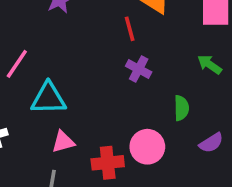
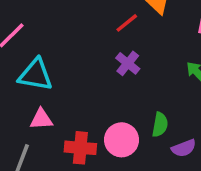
red line: (130, 29) -> (127, 23), turned 55
green semicircle: (181, 108) -> (160, 125), moved

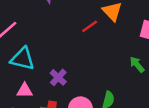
purple cross: (128, 63) -> (58, 77), moved

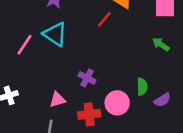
cyan triangle: (23, 59) -> (55, 34), moved, turned 35

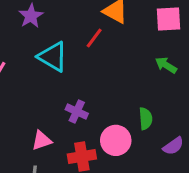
cyan triangle: (55, 34) -> (53, 57), moved
purple semicircle: (162, 100) -> (173, 146), moved

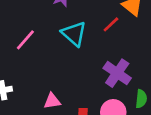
purple cross: (77, 112) -> (117, 73), moved, size x1.5

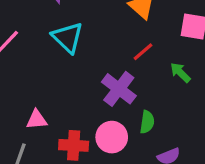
red line: (111, 24) -> (143, 52), moved

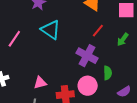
green arrow: (180, 73) -> (123, 39), turned -88

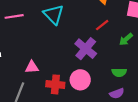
pink line: (14, 39) -> (14, 16), turned 36
green semicircle: (108, 73) -> (119, 72), moved, turned 80

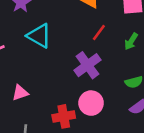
purple cross: (86, 49) -> (87, 65), turned 30
pink triangle: (32, 67) -> (20, 93), moved

